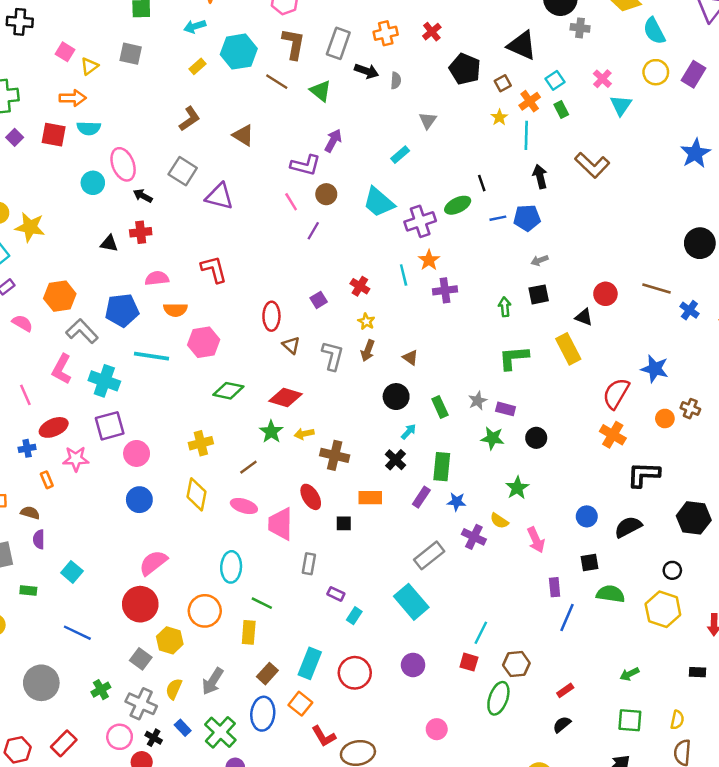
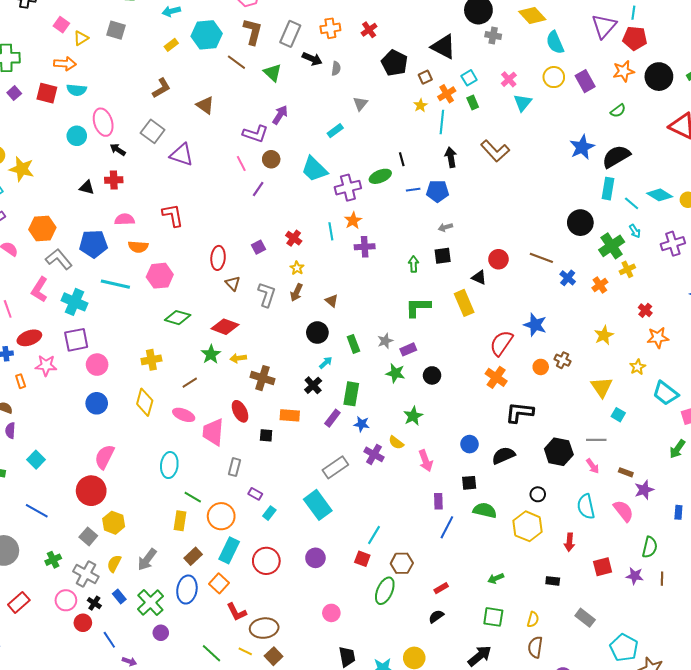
purple rectangle: (693, 74) -> (585, 81), turned -65
purple rectangle: (506, 409) -> (408, 349), turned -42
pink semicircle: (153, 563) -> (105, 457), turned -30
orange circle: (205, 611) -> (221, 516), moved

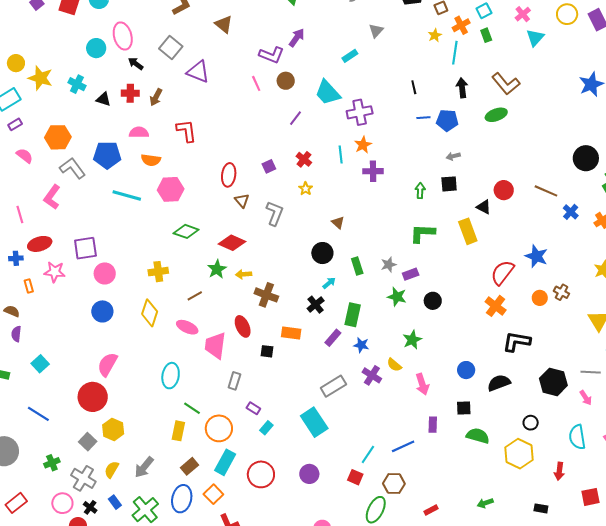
green ellipse: (380, 176) -> (496, 115), moved
purple line: (258, 189) -> (296, 118), moved
brown arrow: (296, 292) -> (156, 97), moved
cyan cross: (74, 302) -> (77, 84), moved, size x0.7
blue line: (447, 527) -> (403, 446), moved, turned 35

